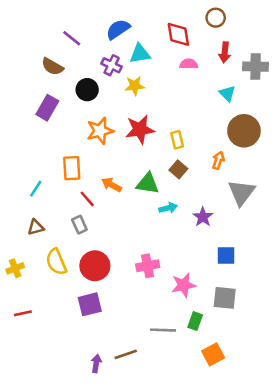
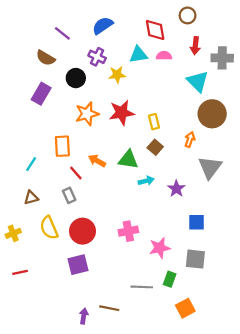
cyan triangle: (140, 54) -> (138, 55), moved
cyan triangle: (227, 94) -> (198, 81), size x1.5
brown line: (126, 354) -> (109, 308), turned 30

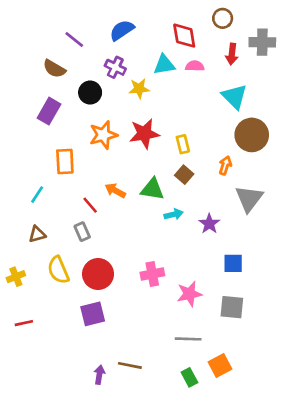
gray cross: (222, 58) -> (262, 42), moved
orange rectangle: (62, 146) -> (65, 161), moved
green rectangle: (170, 279) -> (189, 377), moved, turned -48
gray line: (142, 287) -> (188, 339), moved

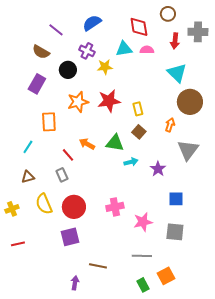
brown line: (130, 365) -> (98, 266), moved

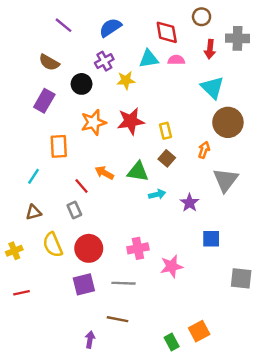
purple line: (56, 30) -> (64, 25), moved
purple cross: (87, 51) -> (104, 61), turned 35
gray square: (175, 232) -> (241, 278), moved
gray line: (142, 256) -> (124, 283), moved

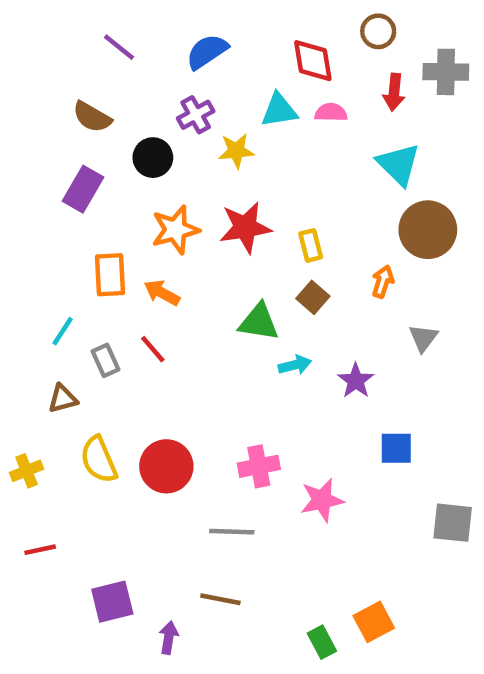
orange arrow: (104, 173) -> (162, 293), moved
gray triangle: (226, 180) -> (423, 338), size x0.6
gray rectangle: (74, 210) -> (106, 360), moved
purple square: (84, 284) -> (112, 602), moved

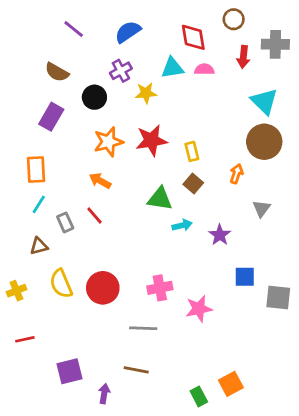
cyan triangle: (399, 164) -> (264, 101), moved
orange rectangle: (110, 275) -> (36, 170), moved
gray square: (453, 523) -> (278, 298), moved

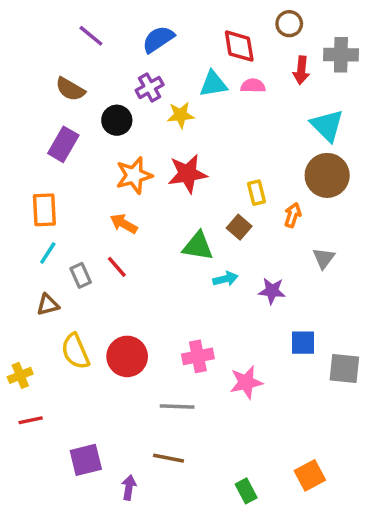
yellow rectangle: (192, 151) -> (256, 193), moved
purple star: (220, 235) -> (272, 291), turned -30
yellow cross: (17, 291) -> (20, 375), moved
orange square: (231, 384) -> (310, 475), moved

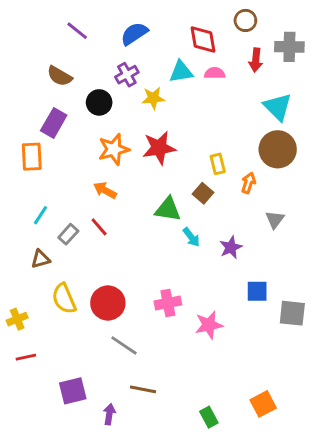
orange rectangle: (44, 210) -> (32, 157), moved
gray rectangle: (81, 275) -> (68, 234), turned 66
cyan arrow: (225, 279) -> (191, 237), turned 66
purple star: (272, 291) -> (231, 247), turned -30
gray line: (177, 406) -> (124, 345), moved, turned 32

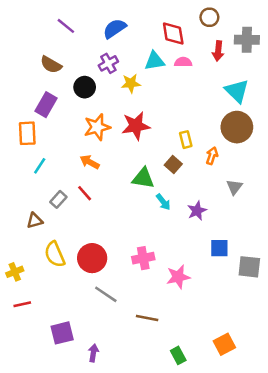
cyan line: (41, 215) -> (40, 166), moved
brown line: (143, 389) -> (147, 318), moved

